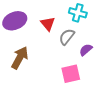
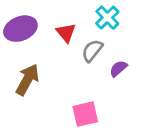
cyan cross: (78, 13) -> (107, 18), turned 30
pink square: (71, 74) -> (85, 114), moved

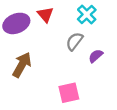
red triangle: (66, 33) -> (45, 14), moved

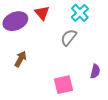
purple semicircle: (96, 56) -> (95, 71), moved, turned 144
brown arrow: (22, 65) -> (20, 59), size x0.7

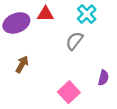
red triangle: (42, 13) -> (45, 14), turned -49
pink square: (63, 85) -> (69, 92), turned -30

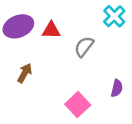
red triangle: (45, 14) -> (51, 30), moved
cyan cross: (87, 14) -> (114, 16), moved

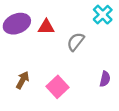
brown arrow: (25, 73) -> (23, 80), moved
pink square: (78, 105) -> (58, 87), moved

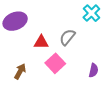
red triangle: (46, 27) -> (41, 42), moved
pink square: (58, 87) -> (55, 63), moved

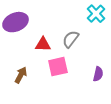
pink square: (55, 63) -> (58, 67), turned 30

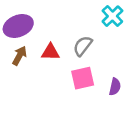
pink square: (58, 67) -> (83, 78), moved
brown arrow: (21, 75) -> (19, 56), moved

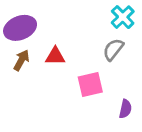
gray semicircle: (83, 46) -> (113, 49), moved
purple semicircle: (115, 87) -> (125, 109), moved

